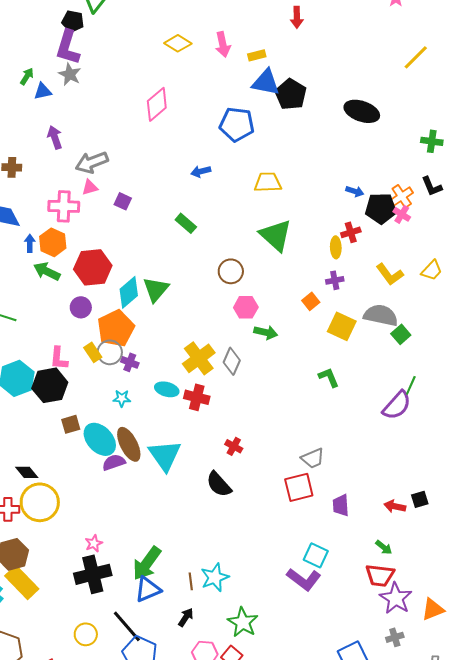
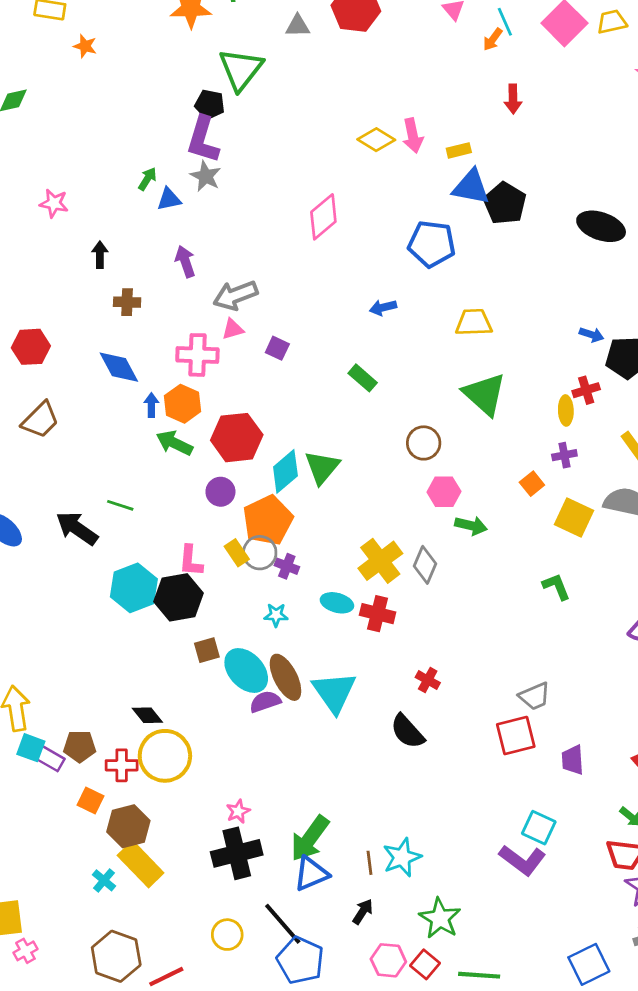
yellow diamond: (178, 43) -> (376, 140), moved

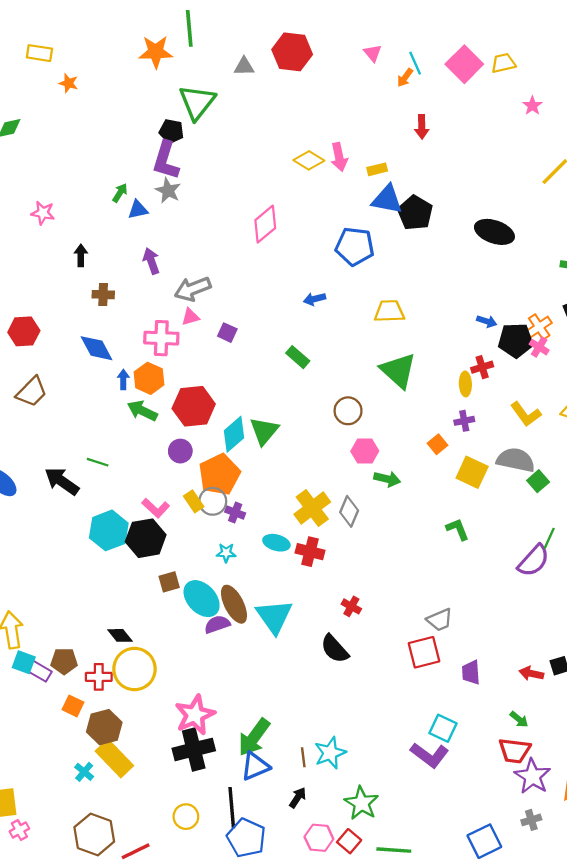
pink L-shape: (191, 561) -> (156, 508), turned -52
pink star: (238, 811) -> (195, 715), size x2.0
black line: (283, 924) -> (232, 808), turned 36

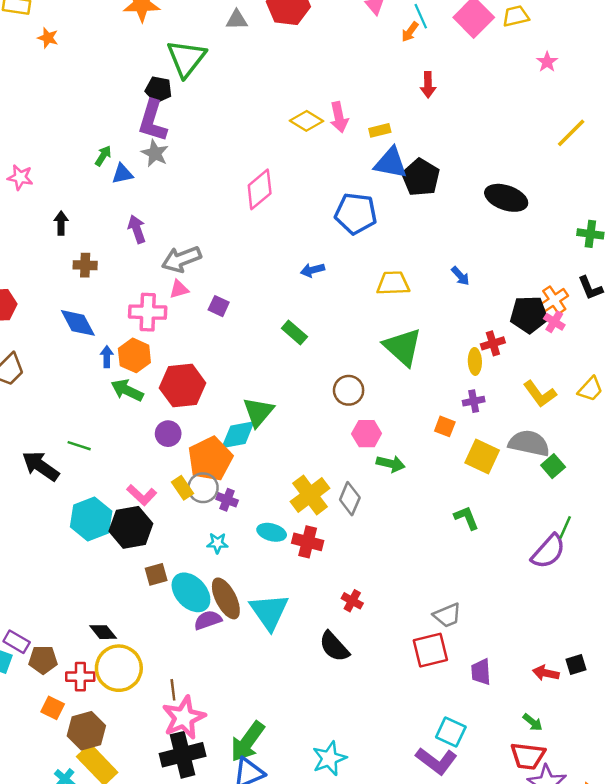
blue arrow: (487, 321) -> (460, 276), moved, turned 30
cyan diamond: (234, 434) -> (238, 435), moved, turned 30
orange square: (437, 444) -> (445, 426), turned -30
purple rectangle: (39, 671) -> (17, 642), moved
brown line: (303, 757) -> (173, 690), moved

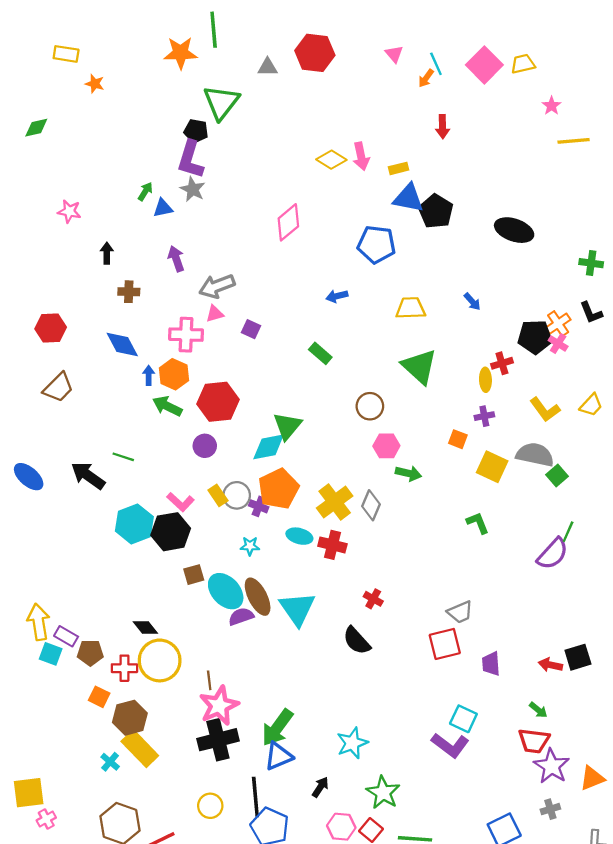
yellow line: (571, 133) -> (574, 141), moved, turned 40
orange pentagon: (210, 459) -> (279, 489), moved
black square: (576, 665) -> (578, 657), size x1.4

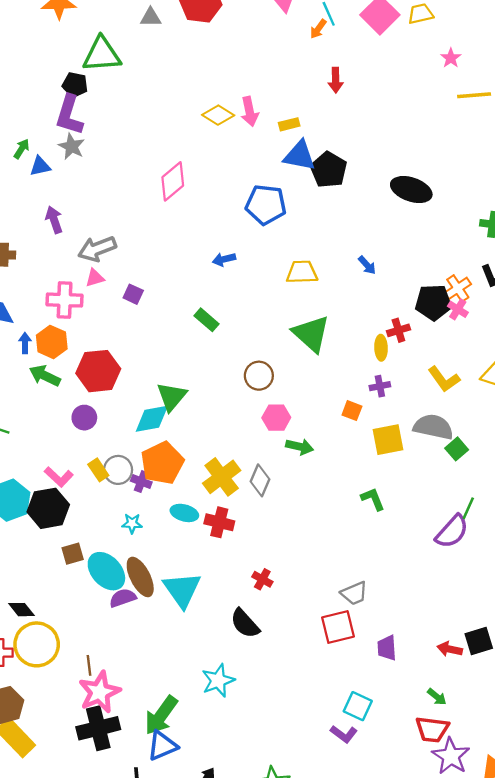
green triangle: (221, 102) -> (102, 55), turned 48
yellow square: (492, 467) -> (388, 440), turned -36
cyan star: (352, 743) -> (218, 681), moved
purple L-shape: (450, 745) -> (344, 734), size x0.7

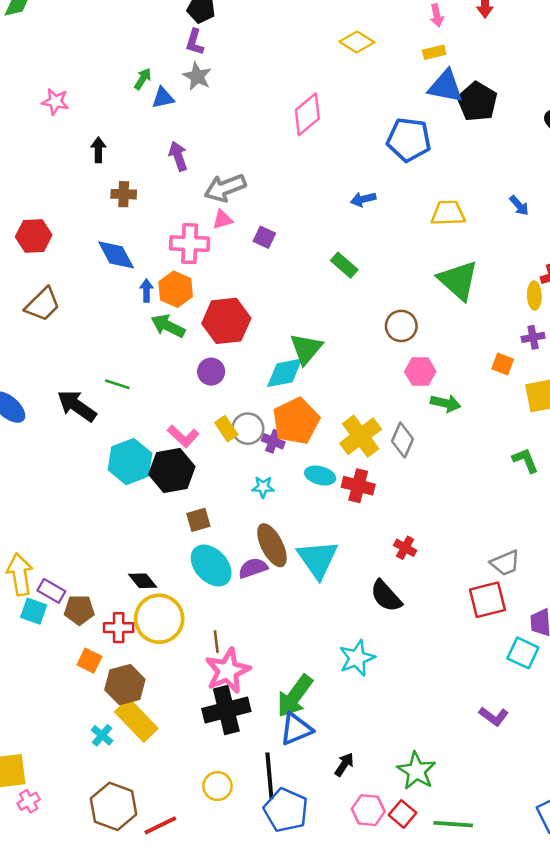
pink arrow: (250, 112) -> (437, 15), moved, size x0.7
purple L-shape: (69, 115) -> (195, 42), size x0.6
cyan ellipse: (106, 571) -> (211, 566), moved
cyan square: (358, 706) -> (523, 653), moved

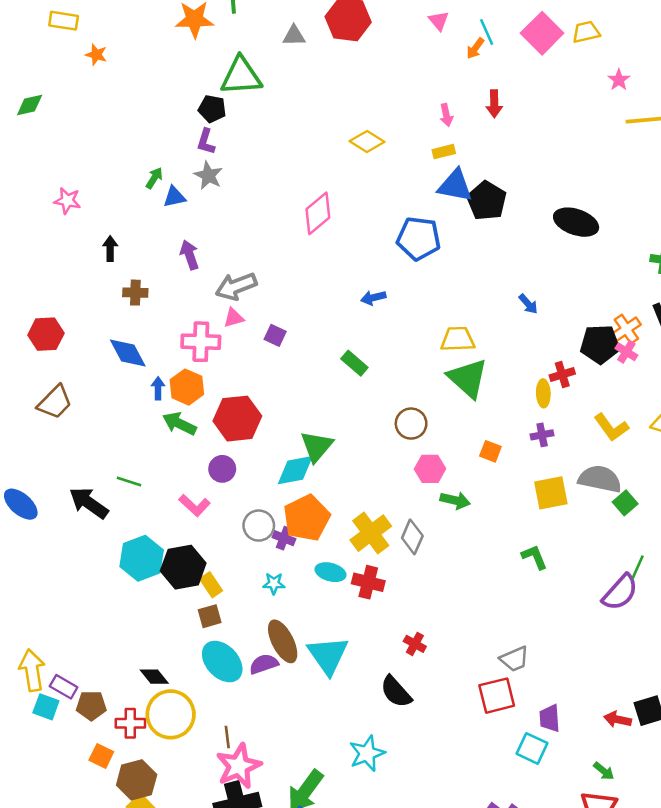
yellow trapezoid: (448, 213) -> (458, 339), moved
orange square: (503, 364) -> (490, 451), moved
yellow rectangle: (226, 429) -> (211, 585), moved
pink L-shape: (183, 436) -> (195, 505), moved

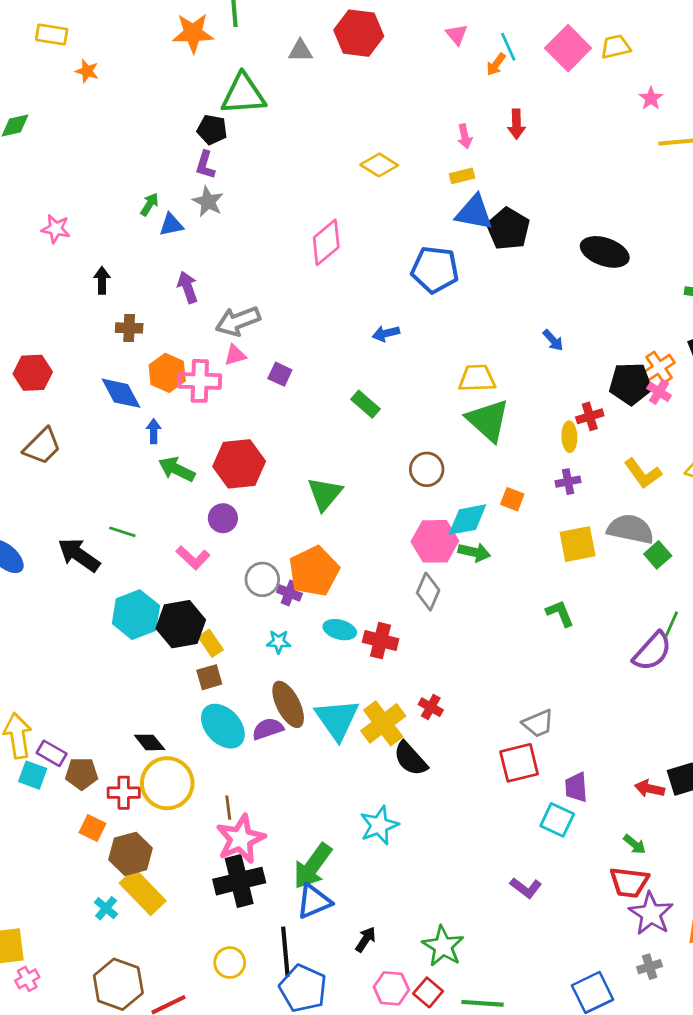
orange hexagon: (187, 387) -> (167, 373), moved
pink hexagon: (430, 469) -> (435, 541), moved, size x1.4
cyan diamond: (295, 470) -> (467, 520), moved
yellow cross: (371, 533) -> (383, 723), moved

